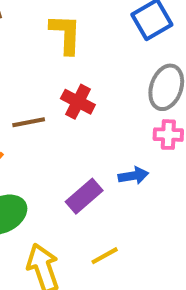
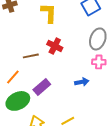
purple rectangle: (84, 196) -> (42, 87), moved

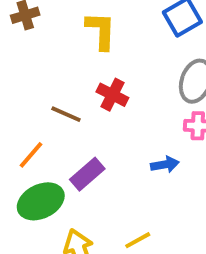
brown line: (31, 56) -> (66, 114), turned 35

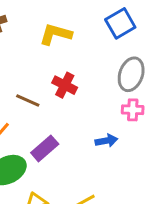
yellow L-shape: (101, 31) -> (55, 34), turned -76

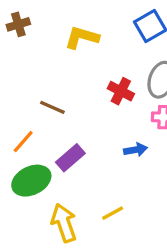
red cross: (65, 85) -> (121, 91), moved

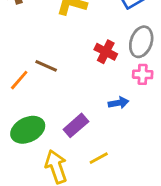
orange line: (23, 142) -> (19, 80), moved
purple rectangle: (70, 158) -> (76, 125), moved

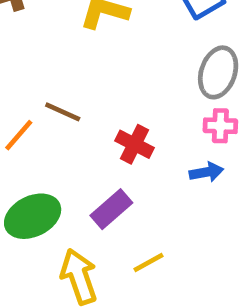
red cross: (106, 52) -> (135, 144), moved
blue arrow: (118, 103) -> (206, 172), moved

